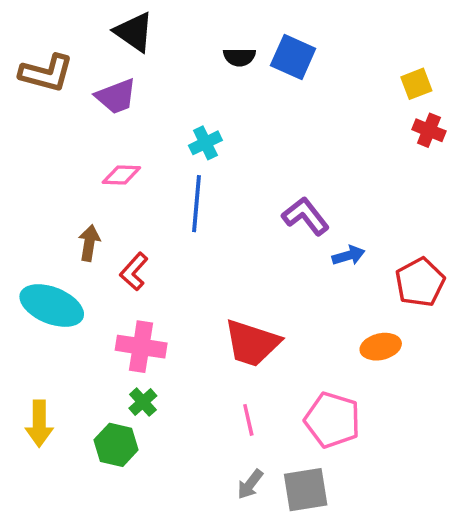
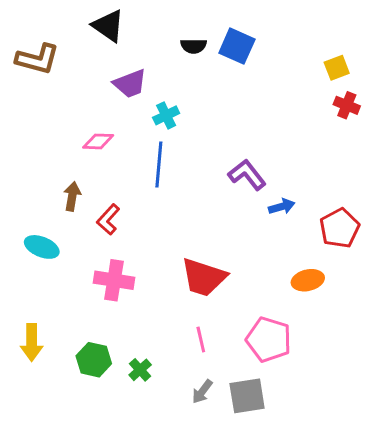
purple trapezoid: (116, 96) -> (130, 84), moved
cyan ellipse: (52, 306) -> (42, 247), size x0.7
green cross: (143, 402) -> (140, 370), moved

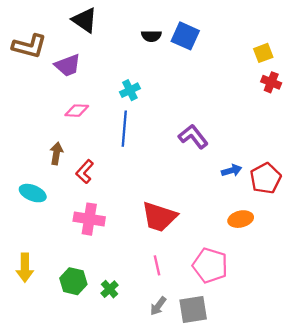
purple trapezoid: (130, 84) -> (68, 65), moved
blue arrow: (282, 206) -> (232, 170), moved

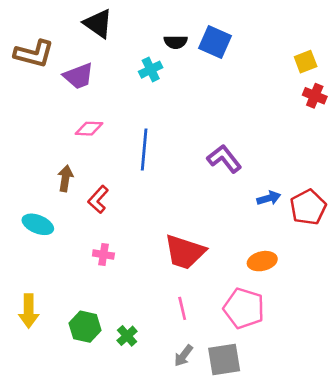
cyan cross: (130, 90) -> (151, 70), moved
pink cross: (89, 219) -> (103, 255), size x0.6
orange ellipse: (241, 219) -> (262, 261), moved

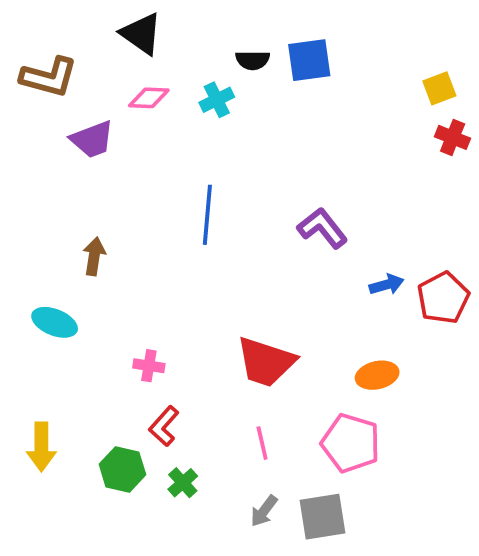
blue square: (215, 42) -> (309, 60), turned -32
purple trapezoid: (79, 76) -> (92, 139), moved
pink diamond: (89, 129) -> (149, 98), moved
red L-shape: (98, 199) -> (164, 426), moved

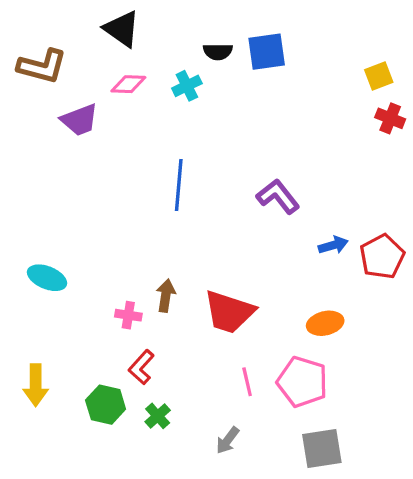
brown arrow: (94, 256) -> (166, 296), moved
pink line: (262, 443) -> (247, 382), moved
gray square: (322, 517) -> (322, 448), moved

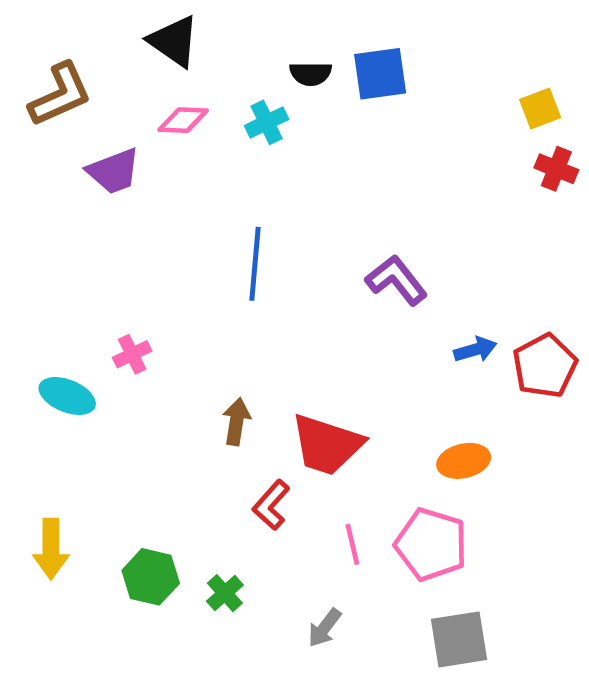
brown L-shape: (42, 66) -> (60, 95), turned -39
pink cross: (128, 315) -> (132, 354), moved, turned -35
red L-shape: (141, 367) -> (271, 505), moved

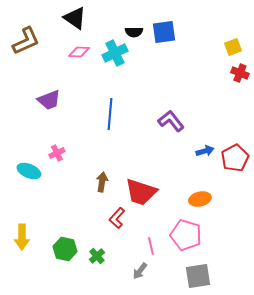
cyan cross: (267, 122) -> (115, 53), size x1.4
purple trapezoid: (114, 171) -> (49, 100), moved
pink line: (352, 544) -> (151, 246), moved

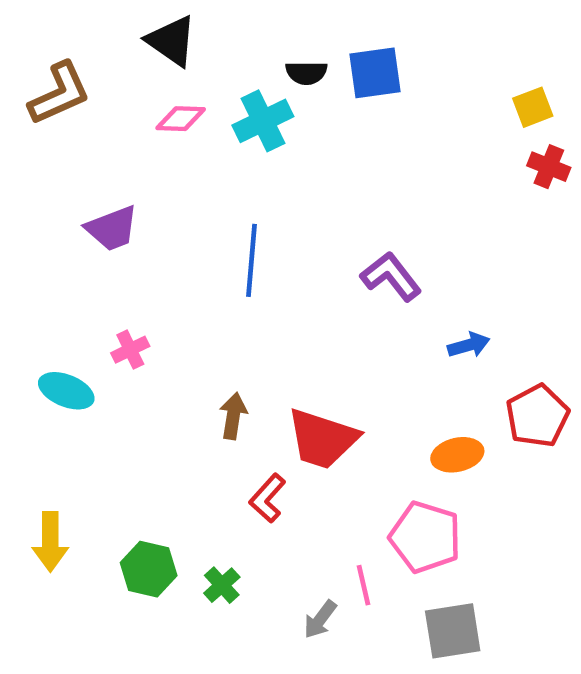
red pentagon: (235, 158) -> (537, 416), moved
pink line: (151, 246) -> (364, 585), moved

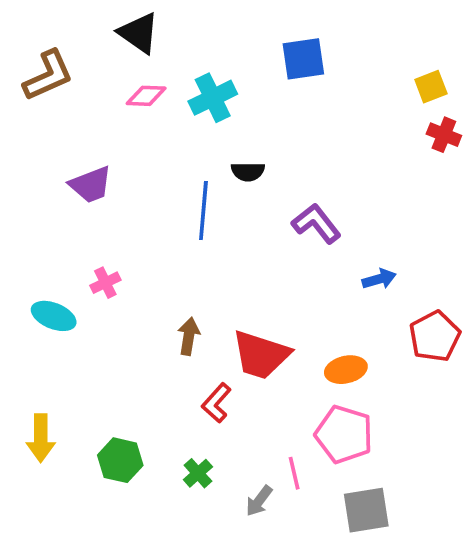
black semicircle: (306, 73) -> (248, 172), moved
orange ellipse: (457, 455) -> (346, 370), moved
green cross: (222, 585) -> (198, 473), moved

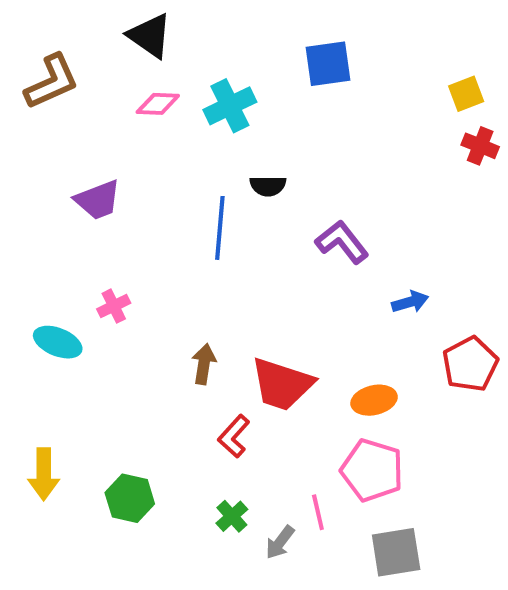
green cross: (198, 473) -> (232, 516), moved

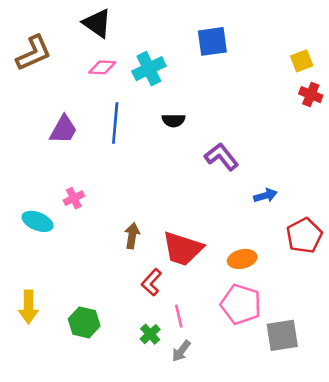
purple trapezoid: (98, 200) -> (63, 129), turned -40
blue line: (220, 228) -> (115, 123), moved
pink line: (318, 512) -> (179, 316), moved
gray square: (396, 552) -> (282, 335), moved

